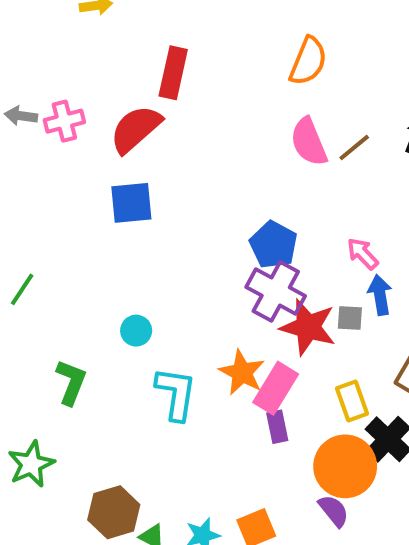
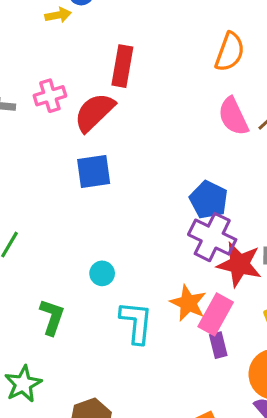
pink cross: (64, 121) -> (50, 96), moved

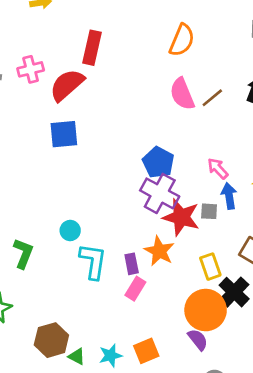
cyan circle: (102, 273) -> (70, 230), moved
orange star: (188, 303) -> (159, 251), moved
pink rectangle: (216, 314) -> (135, 289), moved, size x0.7
purple rectangle: (218, 345) -> (132, 264), moved

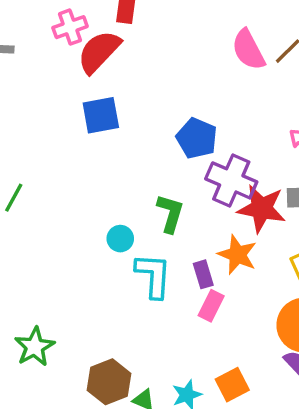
pink cross: (31, 69) -> (70, 27), moved
blue pentagon: (158, 162) -> (197, 138), moved
green L-shape: (23, 253) -> (170, 213), moved

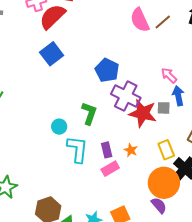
blue square: (101, 115) -> (52, 54), turned -30
orange star: (237, 255) -> (131, 150), moved, size x0.6
pink rectangle: (211, 306) -> (110, 169), turned 30

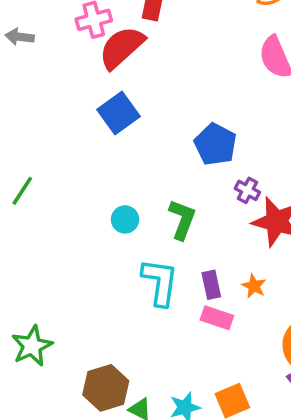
purple cross: (126, 96) -> (247, 190), size x0.5
cyan circle: (59, 127) -> (125, 219), moved
pink rectangle: (110, 169) -> (217, 318), turned 48

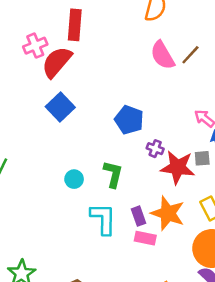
orange star: (254, 286) -> (168, 213), size x2.0

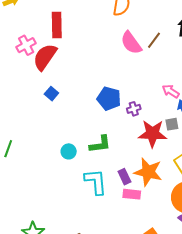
blue square: (60, 107) -> (51, 94), size x0.6
purple cross: (155, 149) -> (134, 109), moved, turned -32
green L-shape: (113, 174) -> (100, 144), turned 75

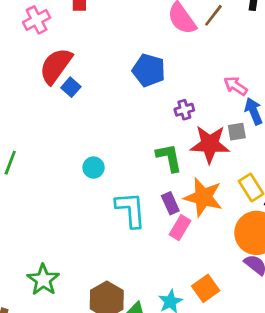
red semicircle: (45, 57) -> (56, 66), moved
blue pentagon: (109, 99) -> (149, 70), moved
green L-shape: (100, 144) -> (169, 158), moved, turned -95
pink rectangle: (132, 194) -> (180, 228), turned -66

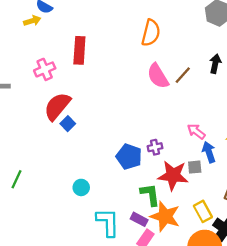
blue pentagon: (149, 70) -> (129, 157), moved
green L-shape: (169, 158) -> (150, 195), moved
purple rectangle: (170, 203) -> (139, 219), turned -42

